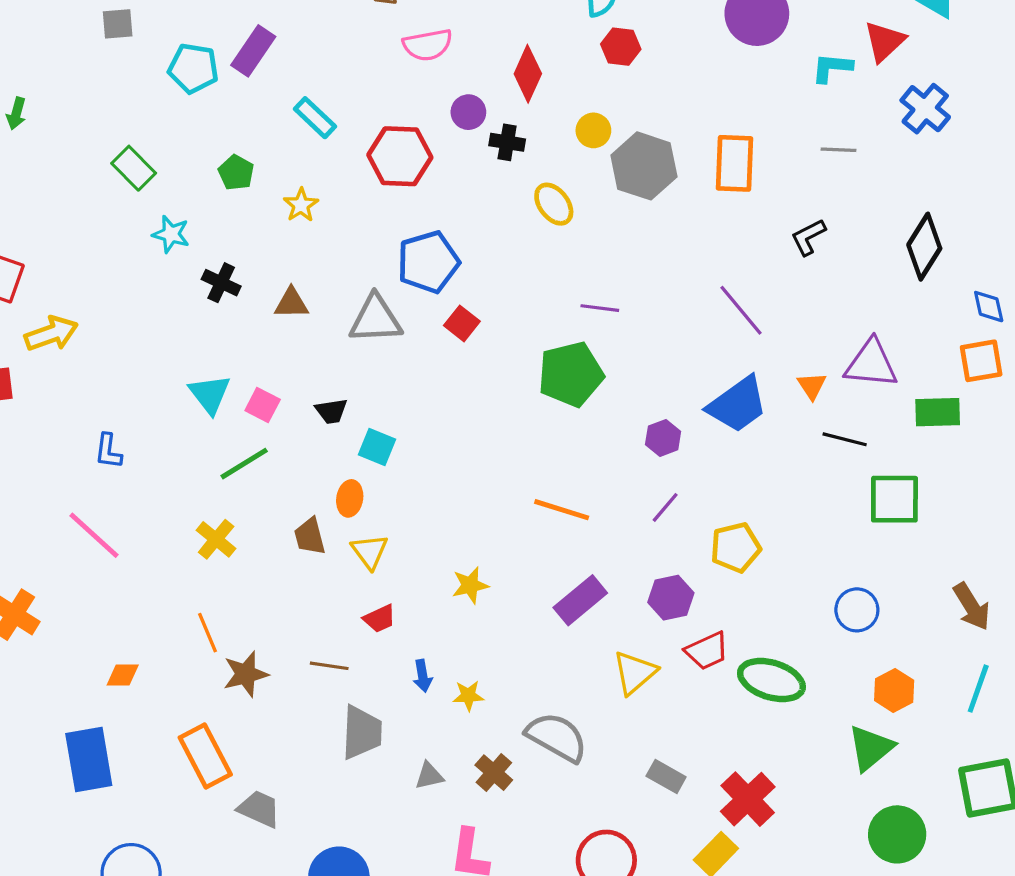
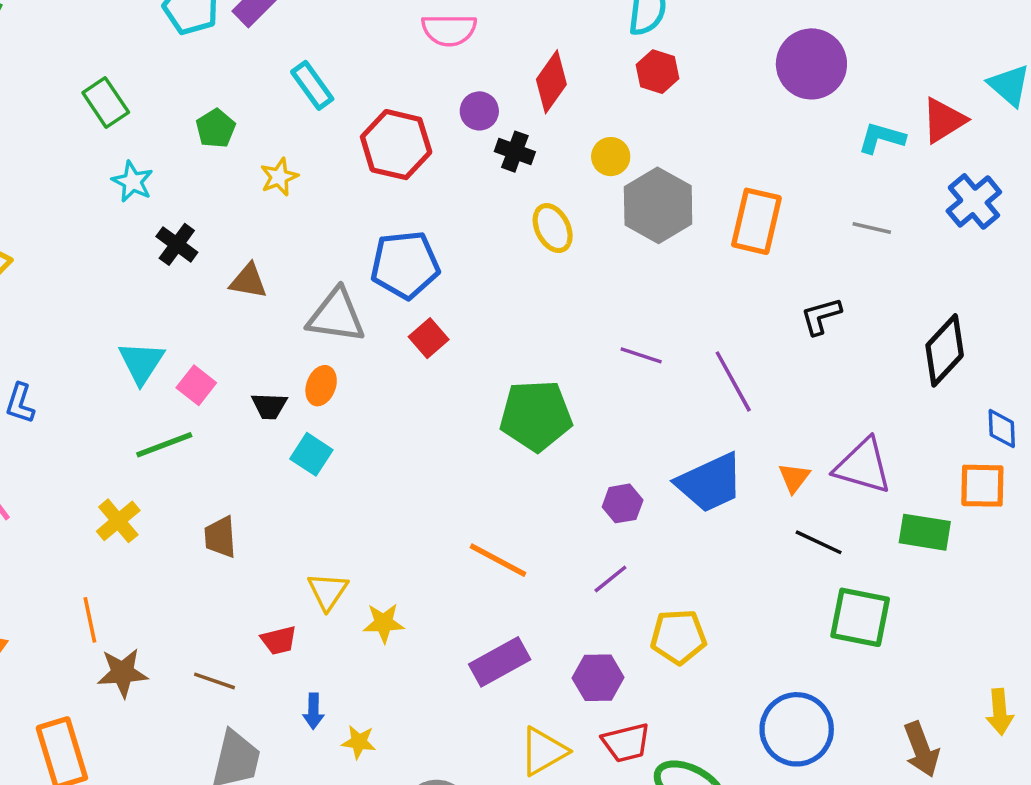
purple line: (600, 308) -> (641, 355), moved
orange ellipse: (350, 498) -> (321, 386), moved
yellow triangle: (370, 552) -> (328, 591), moved
blue circle: (857, 610) -> (797, 729), size x1.5

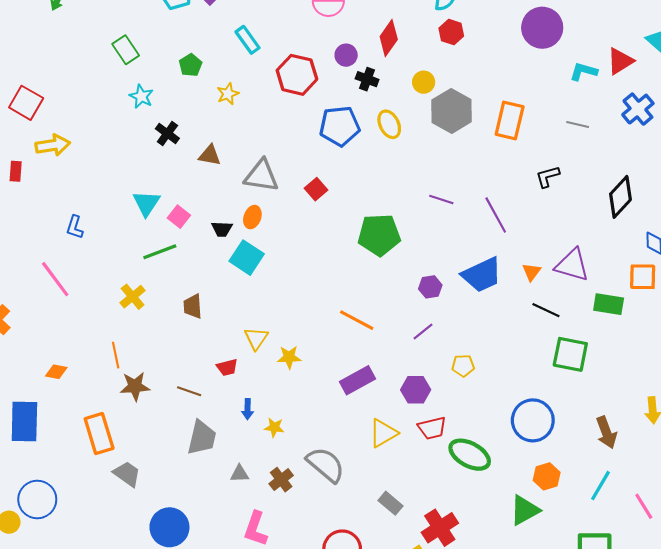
blue pentagon: (405, 265) -> (340, 126), moved
cyan square: (311, 454) -> (247, 258), size x1.4
yellow pentagon: (678, 637) -> (463, 366), size x0.7

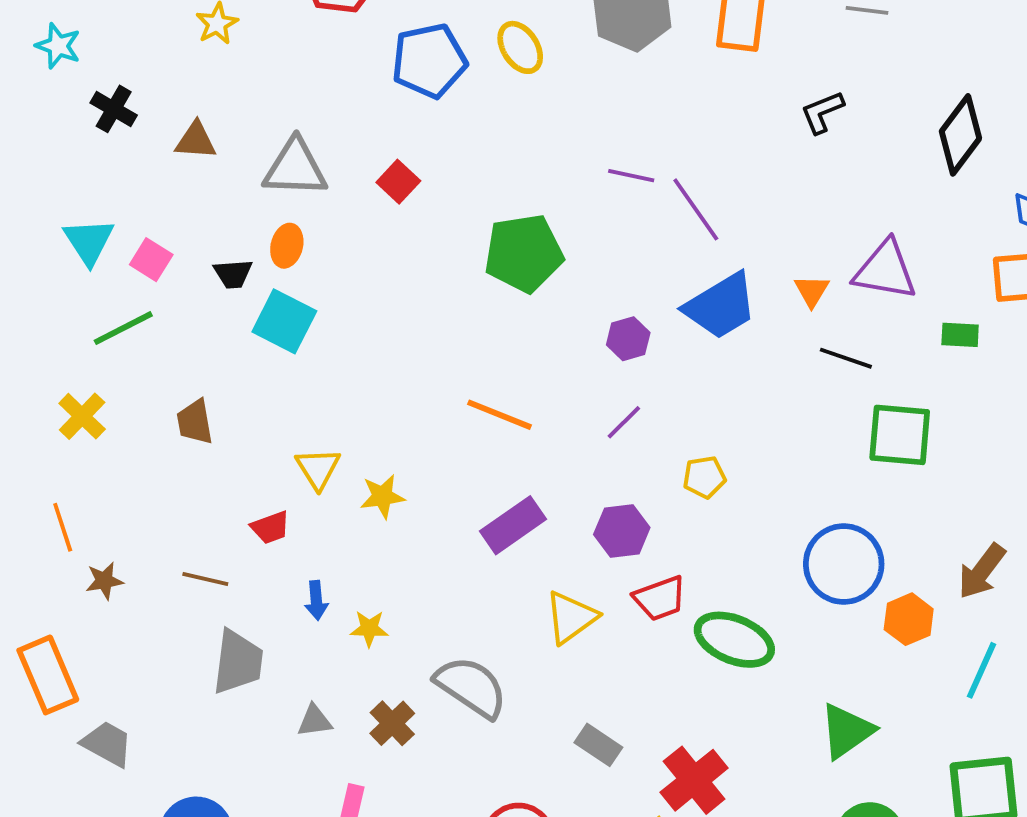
purple line: (496, 215) -> (696, 209), moved
green rectangle: (609, 304) -> (960, 335), size x0.7
brown star: (135, 386) -> (104, 581), size x0.7
brown arrow: (606, 432) -> (982, 571), turned 64
orange hexagon: (547, 476) -> (909, 619), moved

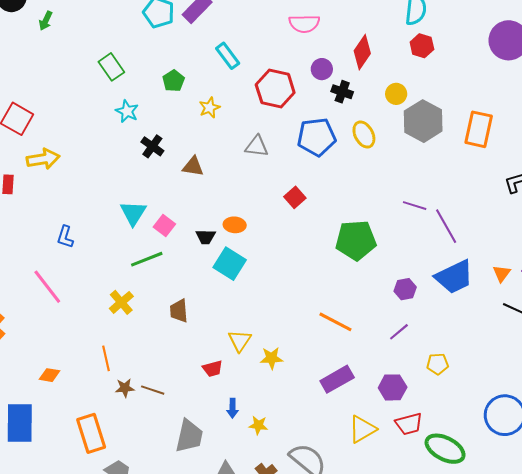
gray triangle: (295, 168) -> (257, 146), moved, size x0.7
orange ellipse: (287, 246) -> (235, 225), turned 75
brown line: (205, 579) -> (153, 390), moved

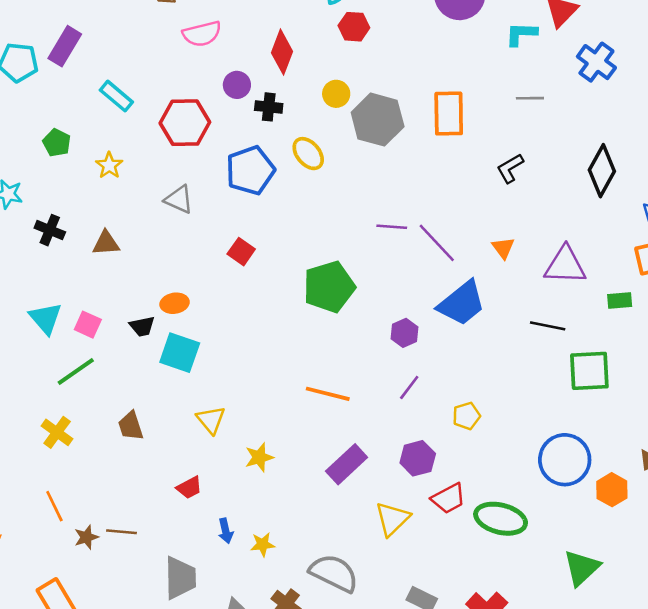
gray triangle: (257, 146) -> (179, 200), turned 30
orange triangle: (502, 273) -> (503, 248), moved
yellow triangle: (240, 341) -> (211, 420), moved

